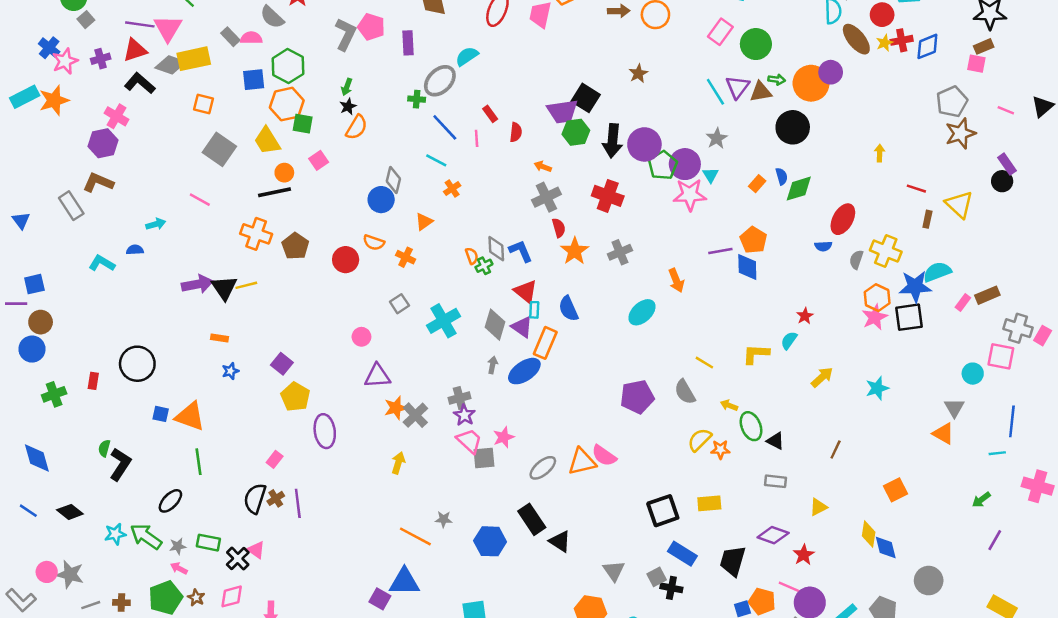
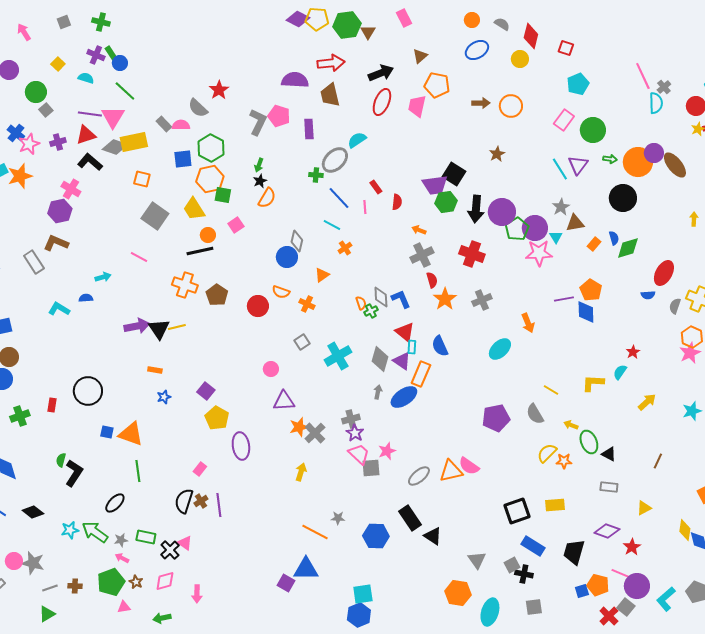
brown ellipse: (856, 39) -> (675, 165), moved
brown triangle: (761, 92) -> (575, 223), moved

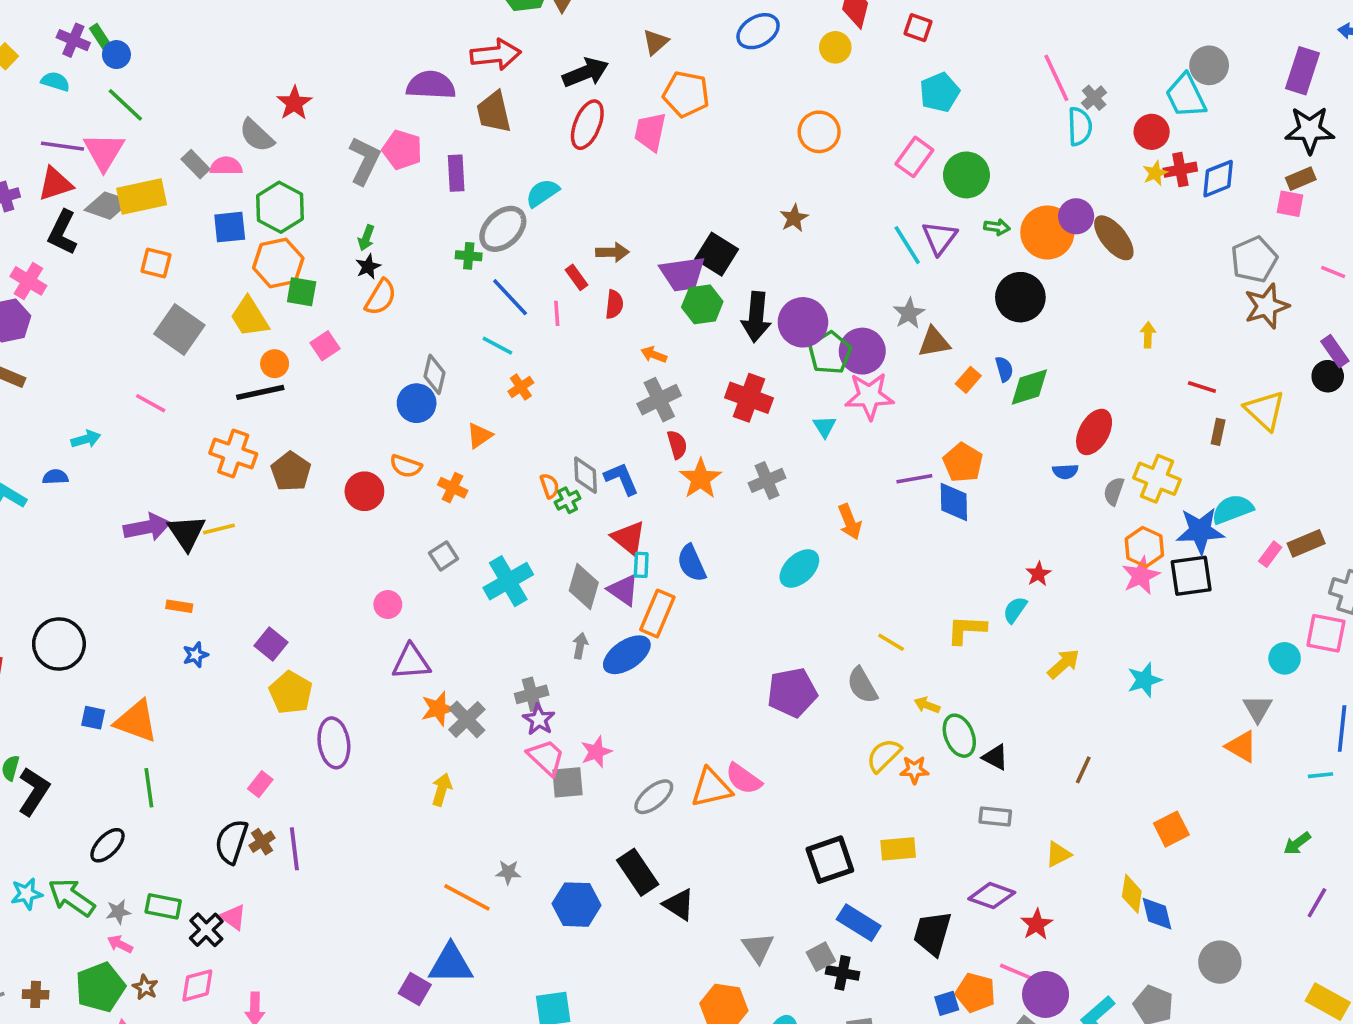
brown arrow: (481, 103) -> (612, 252), moved
black L-shape: (90, 162) -> (63, 232), turned -105
cyan triangle: (556, 237) -> (825, 427), moved

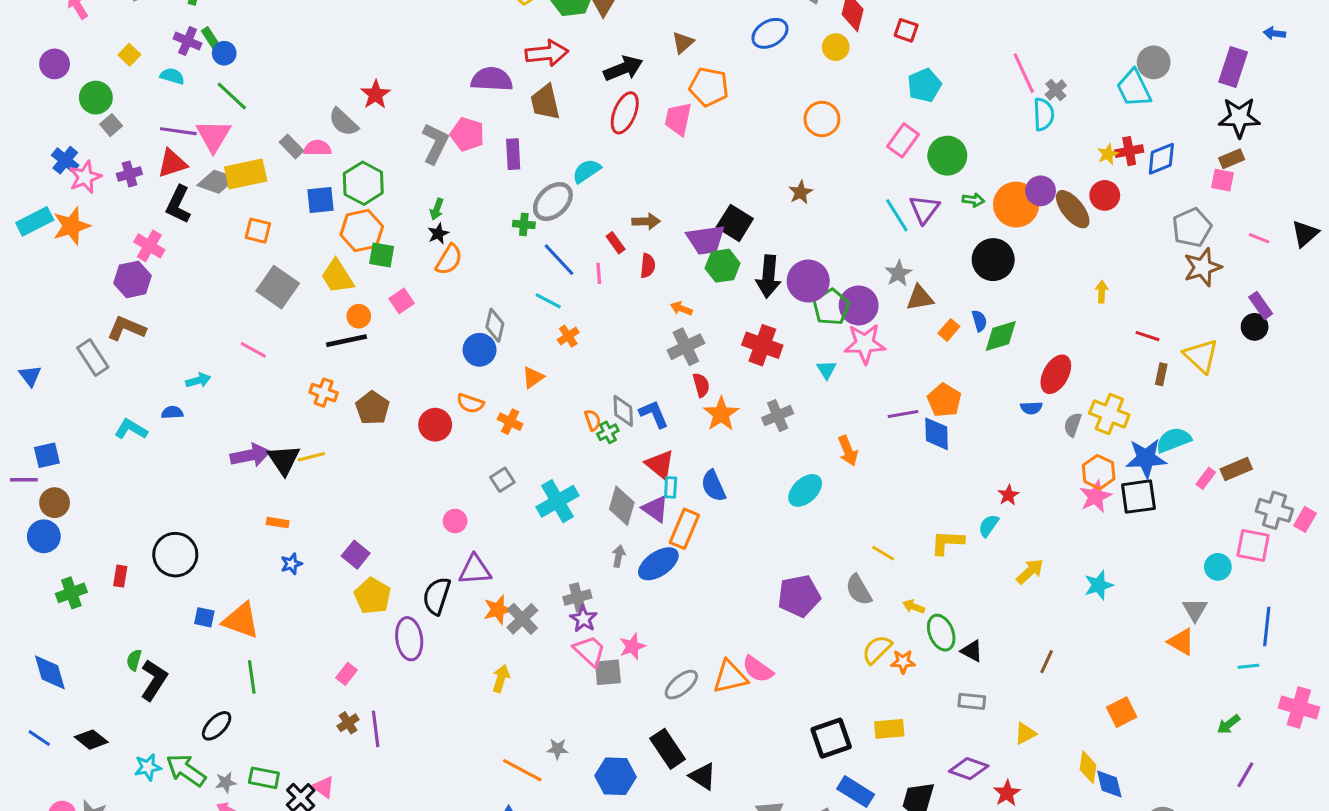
red circle: (1152, 132) -> (1105, 195), moved
orange cross: (233, 454) -> (324, 393), size x0.7
black semicircle: (231, 842) -> (437, 596), moved

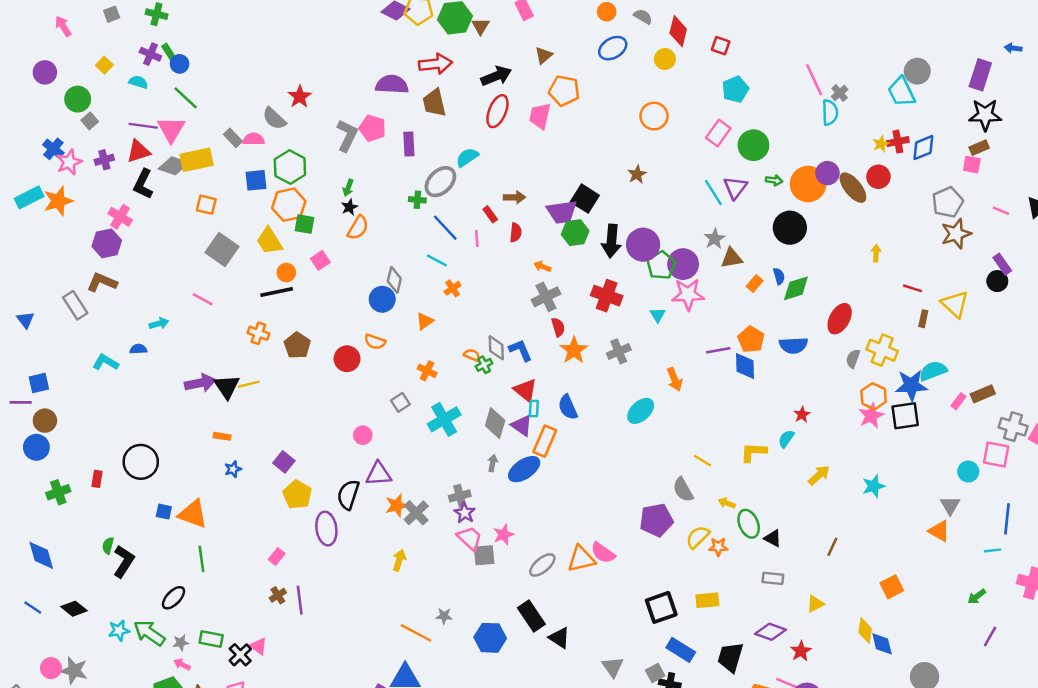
blue semicircle: (1031, 408) -> (793, 345), moved, size x1.6
orange semicircle: (593, 420) -> (472, 355), turned -49
orange cross: (510, 422) -> (427, 371), moved
purple pentagon: (799, 596) -> (656, 520), moved

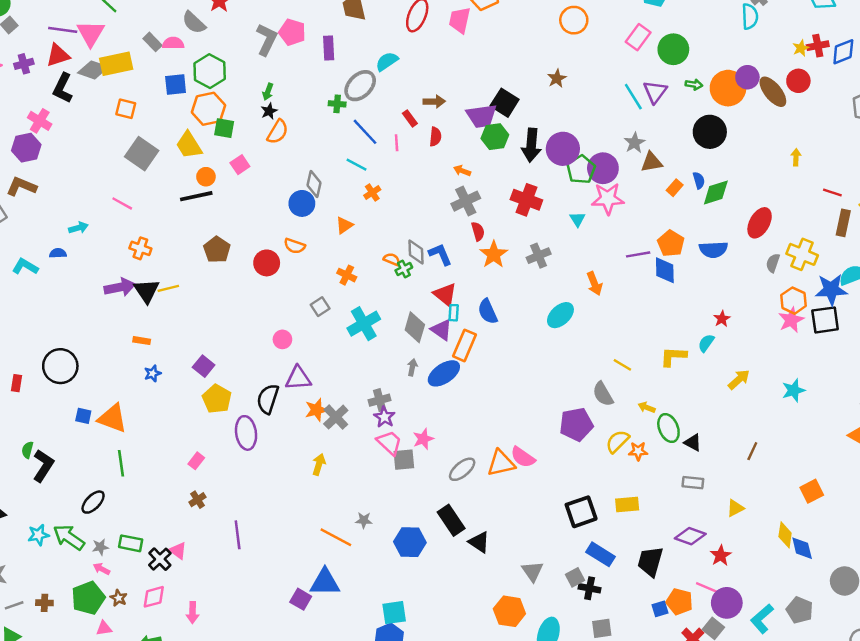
brown rectangle: (923, 319) -> (843, 223), size x1.5
orange cross: (258, 333) -> (140, 248), moved
purple line: (300, 600) -> (238, 535), moved

